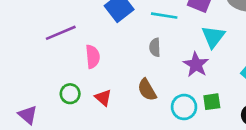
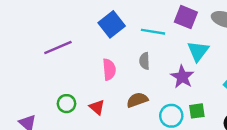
pink semicircle: (93, 57) -> (109, 69), moved
brown semicircle: (147, 90) -> (137, 100), turned 100

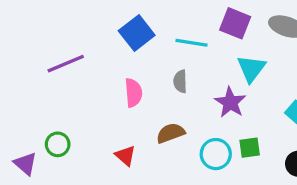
green circle: (67, 104) -> (58, 144), moved
red triangle: (97, 107) -> (125, 156), moved

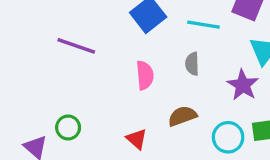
purple line: (66, 64) -> (76, 46), turned 42

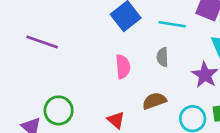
purple line: (76, 46) -> (42, 42), moved
green circle: (68, 127) -> (59, 110), size x1.4

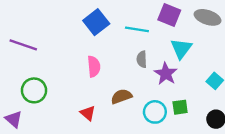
gray semicircle: (163, 57) -> (142, 59), moved
green circle: (59, 110) -> (34, 90), moved

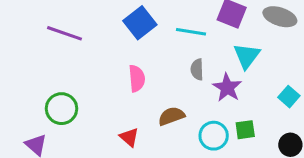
purple line: (23, 45) -> (65, 33), moved

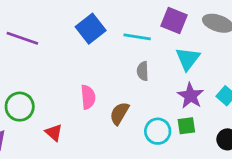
pink semicircle: (137, 78) -> (88, 97), moved
purple star: (227, 88) -> (190, 96), moved
brown semicircle: (171, 116) -> (119, 113), turned -40
red triangle: (129, 137) -> (54, 133), moved

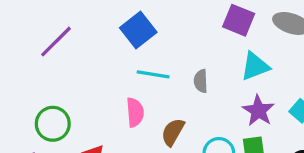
cyan line: (137, 37) -> (153, 74), moved
purple line: (22, 38) -> (56, 42), turned -64
cyan triangle: (188, 59) -> (255, 66), turned 32

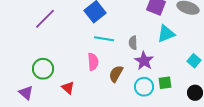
purple star: (258, 111) -> (144, 61), moved

